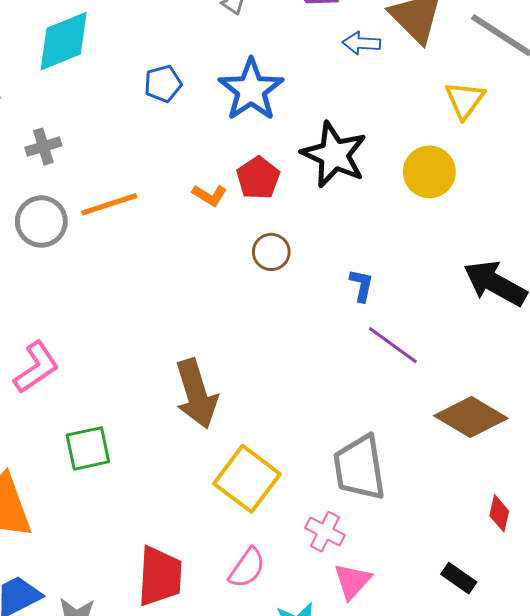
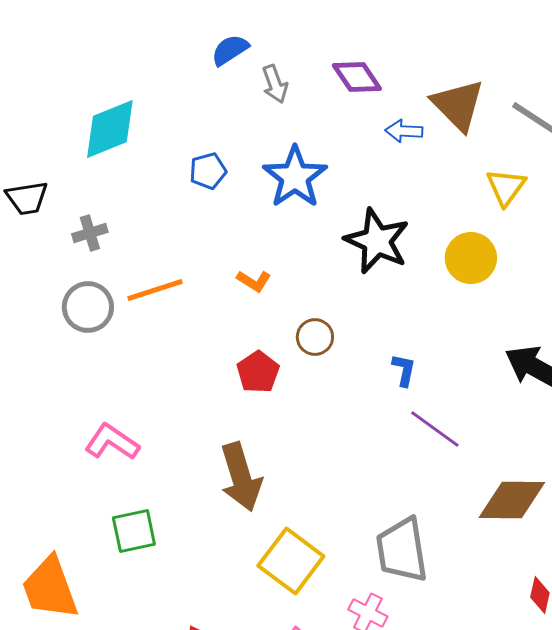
red pentagon: (258, 178) -> (258, 372), moved
pink L-shape: (36, 367) -> (112, 442), moved, turned -112
brown diamond: (471, 417) -> (512, 500), turned -30

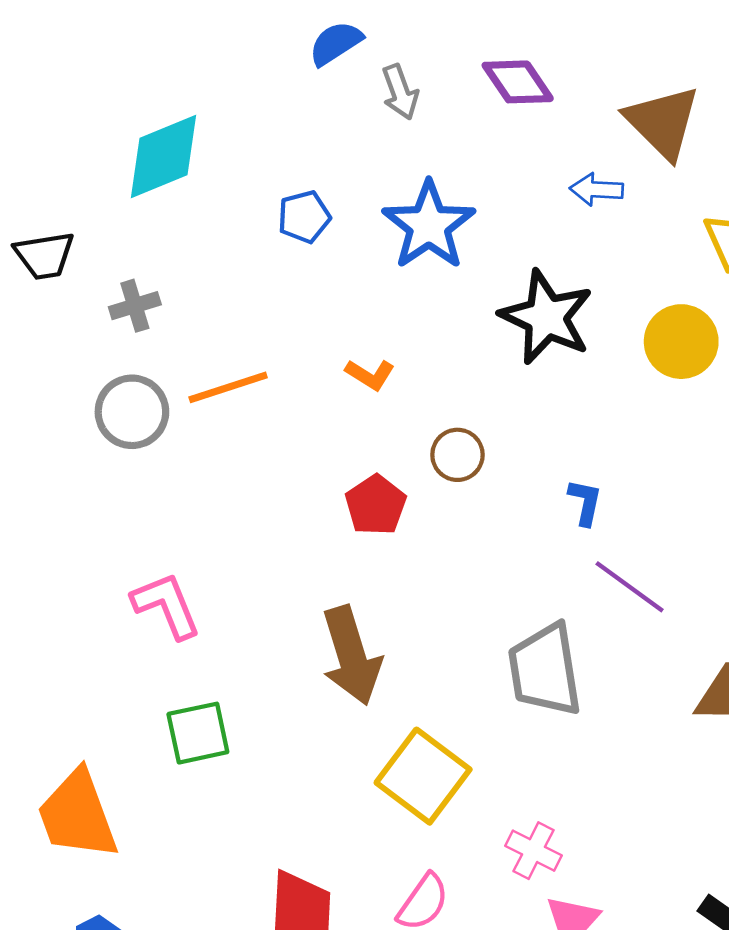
blue arrow: (404, 131) -> (597, 190), moved
pink L-shape: (112, 442) -> (166, 605), turned 34
gray trapezoid: (402, 550) -> (545, 670), moved

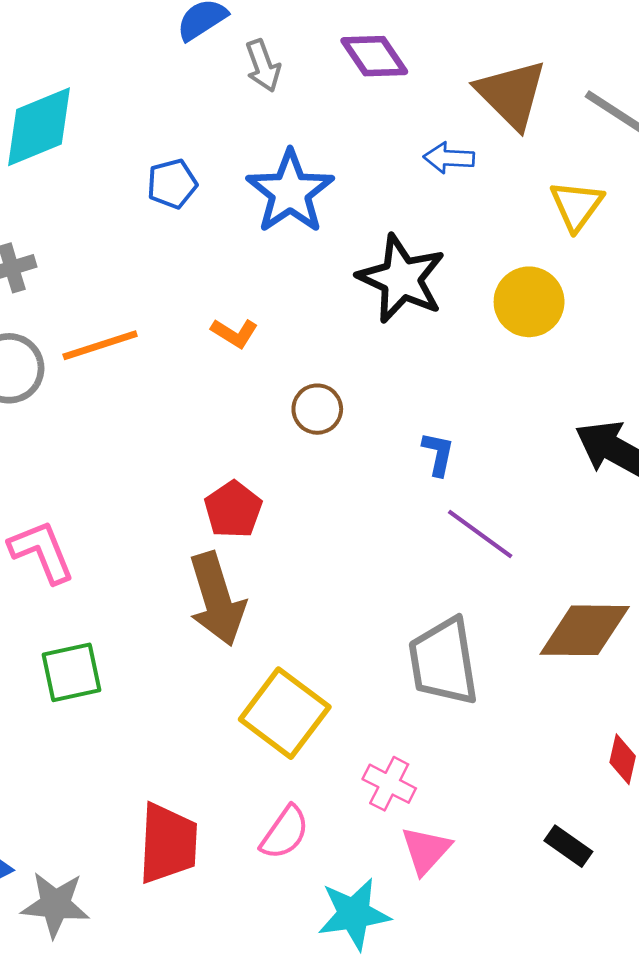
red pentagon: (376, 505) -> (233, 509), moved
gray trapezoid: (545, 670) -> (443, 662), moved

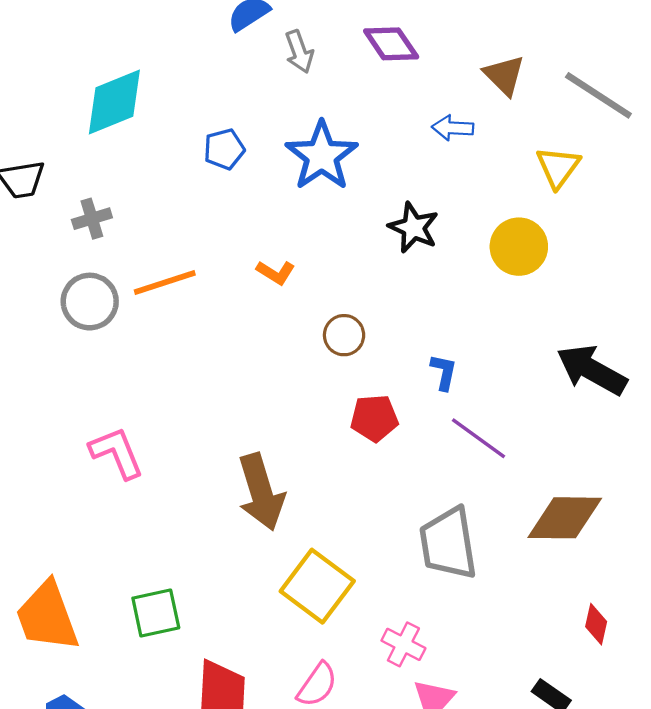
brown triangle: (511, 94) -> (504, 75), size x0.7
black star: (401, 279) -> (414, 228), size x0.7
red pentagon: (233, 509) -> (374, 418), moved, turned 30
green square: (72, 672) -> (156, 613), moved

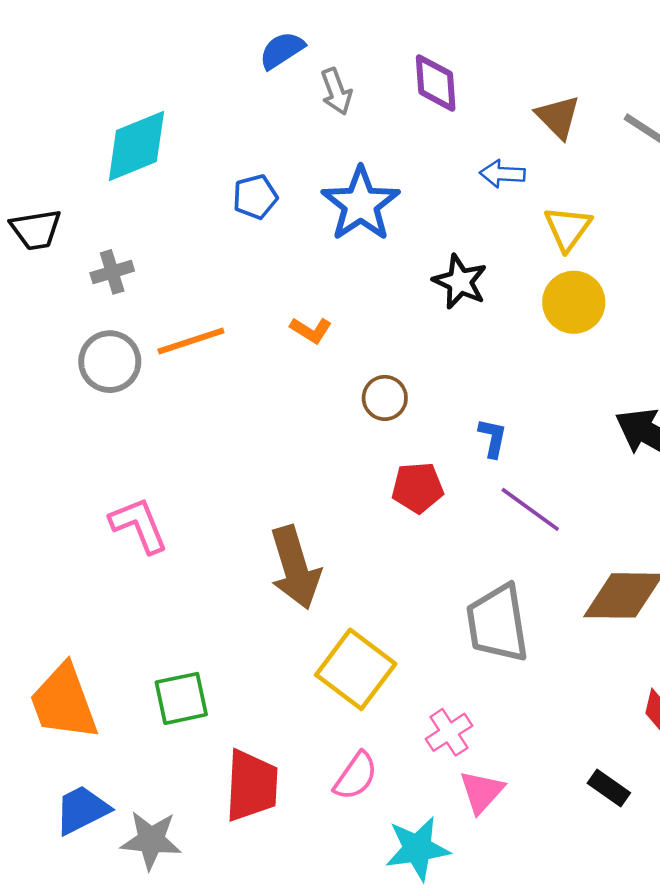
purple diamond: (391, 44) -> (436, 83), turned 30
yellow triangle: (558, 167) -> (568, 228), moved
pink cross: (403, 644) -> (449, 732), turned 30

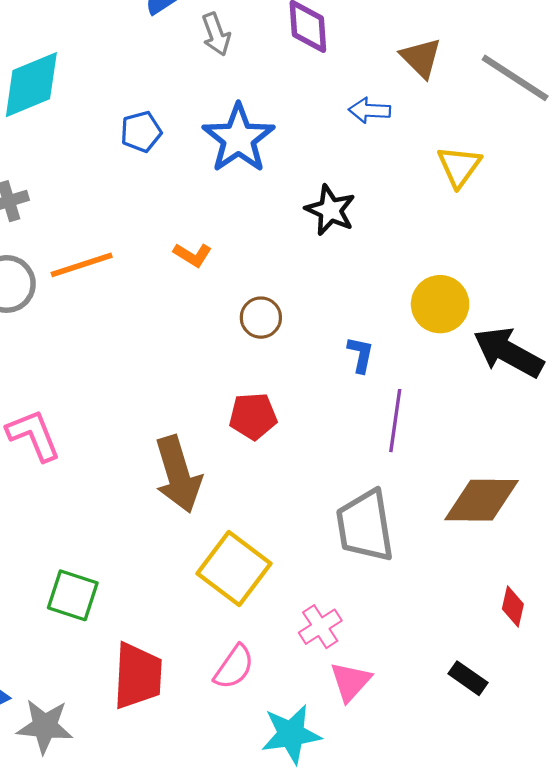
yellow triangle: (568, 228) -> (459, 166), moved
yellow circle: (574, 302) -> (440, 304), moved
red pentagon: (417, 488) -> (253, 416), moved
purple line: (530, 509) -> (395, 421), turned 62
green square: (181, 698) -> (73, 595), turned 30

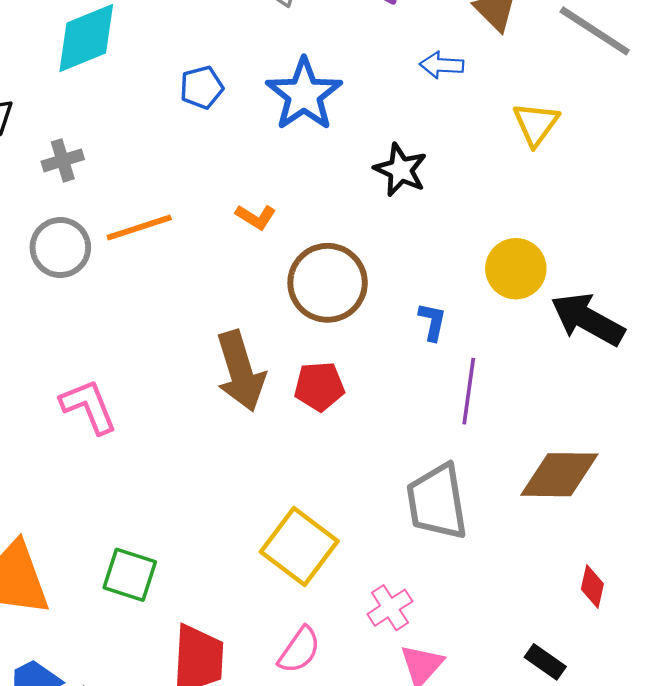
brown circle: (261, 318) -> (328, 283), size x1.8
brown arrow: (178, 474) -> (240, 371), moved

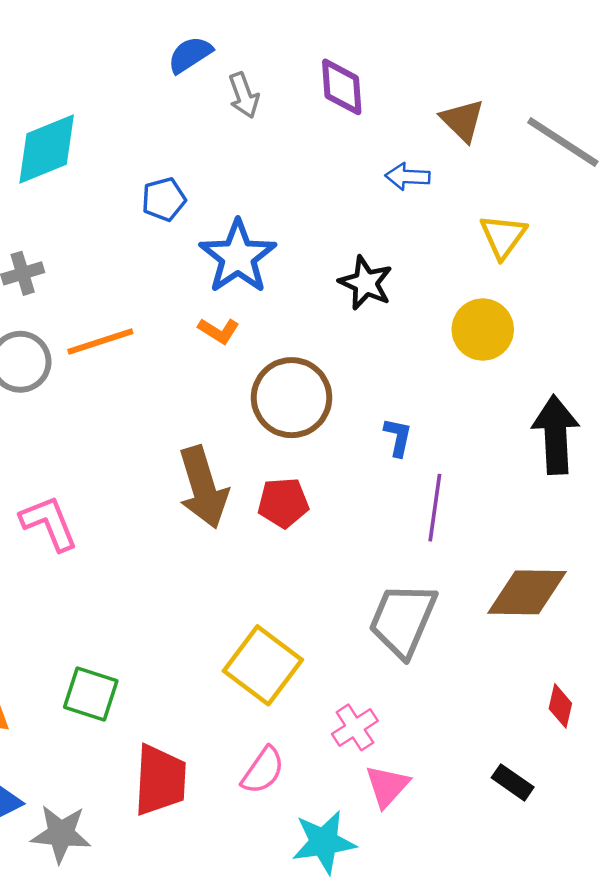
blue star: (304, 94) -> (238, 257), moved
yellow circle: (516, 269) -> (483, 330), moved
black arrow: (588, 319) -> (556, 435), turned 58
gray trapezoid: (437, 502) -> (403, 620), turned 32

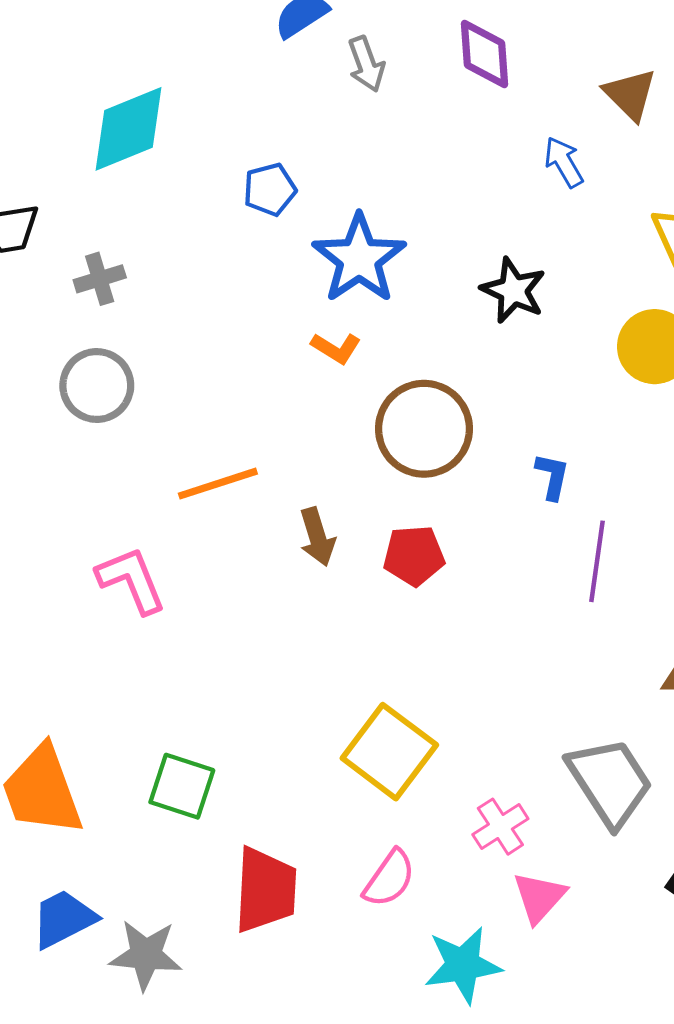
blue arrow: (407, 177) -> (564, 162), turned 57
orange line: (100, 341) -> (218, 484), moved
brown arrow: (203, 487) -> (317, 537), size x0.6
gray trapezoid: (403, 620) -> (610, 782), moved, turned 124

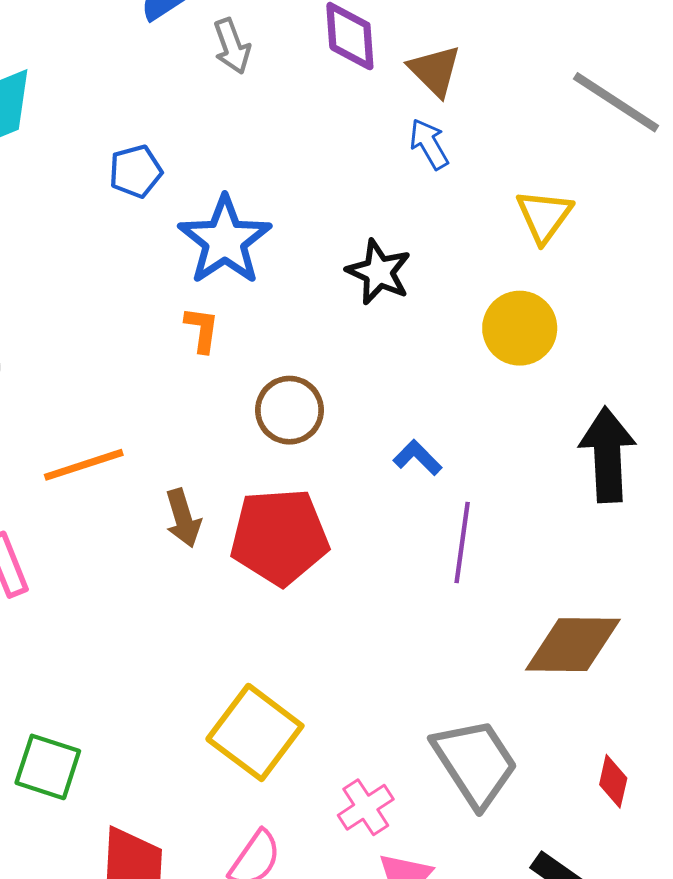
brown triangle: (630, 94) -> (435, 71), moved
orange L-shape: (336, 348) -> (202, 330), turned -114
brown circle: (424, 429) -> (289, 410), size x0.7
blue L-shape: (552, 476) -> (418, 458), turned -57
red pentagon: (414, 556) -> (279, 537), size x1.6

